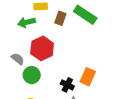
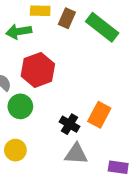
brown rectangle: (60, 18) -> (67, 18), moved

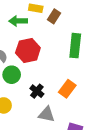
green rectangle: (102, 27) -> (75, 46), moved, turned 50
black cross: (69, 124) -> (37, 91), moved

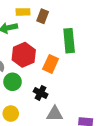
orange rectangle: (67, 89) -> (51, 64), moved

